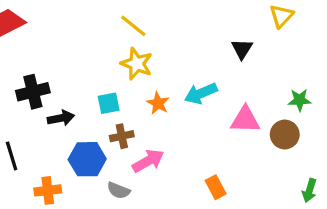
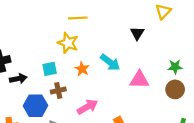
yellow line: (133, 26) -> (78, 18), moved, turned -42
cyan arrow: (201, 93) -> (110, 62), turned -120
brown circle: (285, 135) -> (175, 89), moved
pink arrow: (148, 161) -> (87, 107), moved

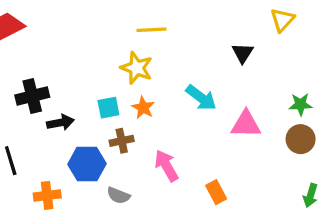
orange star: (82, 69) -> (143, 108), moved
pink arrow: (87, 107) -> (166, 166), turned -90

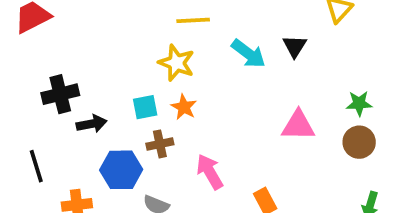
cyan arrow: (201, 98) -> (248, 54), moved

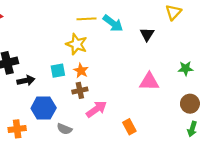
cyan arrow: (248, 54) -> (113, 23), moved
brown circle: (359, 142) -> (190, 104), moved
brown cross: (160, 144) -> (80, 90), moved
pink arrow: (210, 172) -> (96, 109), turned 85

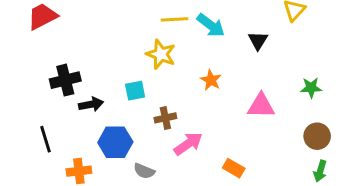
orange star: (81, 71) -> (211, 80), moved
orange rectangle: (129, 127) -> (234, 168), turned -32

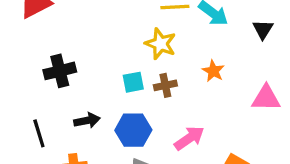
black arrow: (91, 104) -> (87, 121), moved
brown cross: (165, 118) -> (165, 85), moved
blue hexagon: (115, 142) -> (133, 130), moved

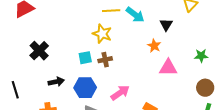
black cross: (60, 71) -> (39, 51), turned -30
orange star: (213, 71) -> (154, 46), moved
black line: (39, 133) -> (15, 90), moved

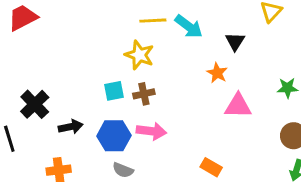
black cross: (39, 51) -> (35, 104), moved
pink arrow: (120, 93) -> (151, 131), moved, turned 42

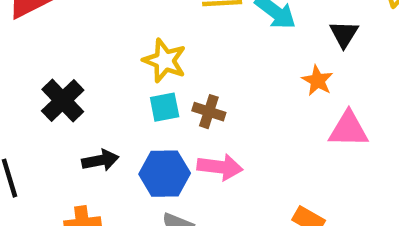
yellow star: (139, 55) -> (165, 61), moved
brown cross: (144, 94) -> (209, 112), turned 30
black cross: (35, 104) -> (63, 101), moved

